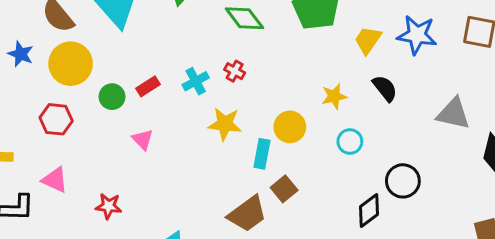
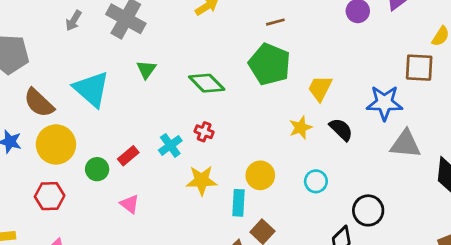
blue star: (417, 35) -> (384, 103), moved
yellow star: (334, 96) -> (301, 128), moved

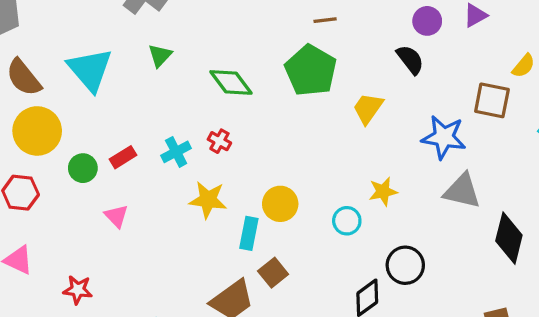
yellow star: (301, 128) -> (383, 191), moved
black semicircle: (341, 129) -> (410, 60), moved

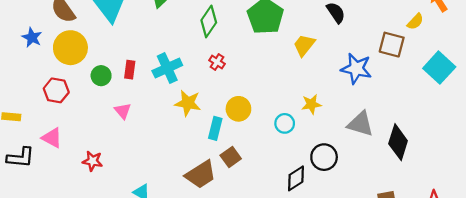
green diamond: (231, 82) -> (209, 21), turned 68
red cross: (219, 141) -> (217, 62), moved
cyan cross: (176, 152) -> (167, 68), size x1.4
red rectangle: (123, 157) -> (130, 70), turned -54
gray triangle: (462, 191) -> (360, 124), moved

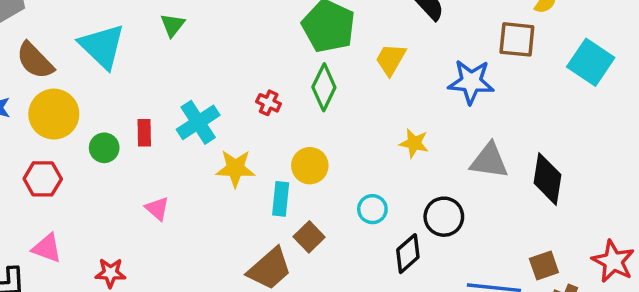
green diamond: (209, 21) -> (324, 87), moved
yellow star: (311, 104) -> (414, 143), turned 30
pink triangle: (123, 111) -> (157, 209), moved
cyan circle: (285, 123) -> (372, 209), moved

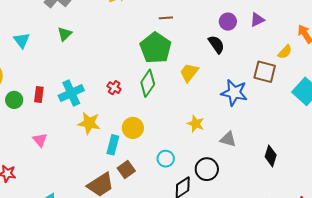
cyan triangle: (102, 46) -> (22, 40), size x0.6
gray triangle: (489, 161) -> (228, 139), moved, size x0.7
black diamond: (548, 179) -> (271, 156), size x0.7

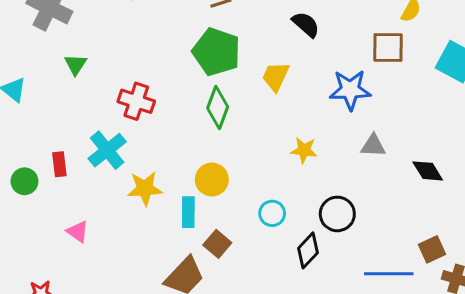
red cross: (114, 88) -> (136, 101), moved, size x1.6
gray triangle: (228, 139) -> (373, 146), moved
black diamond: (271, 156) -> (428, 171), turned -35

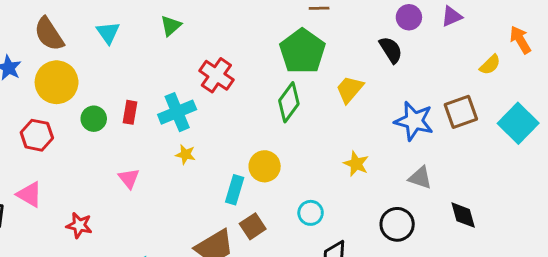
brown square: (388, 48) -> (461, 112), moved, turned -36
yellow star: (145, 188) -> (185, 154), moved, size x0.6
black circle: (337, 214) -> (397, 224), moved

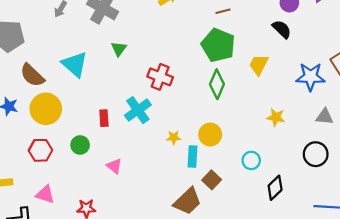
cyan triangle: (108, 33) -> (75, 64), size x1.5
green circle: (94, 119) -> (80, 145), moved
yellow star: (185, 154) -> (174, 137), moved

